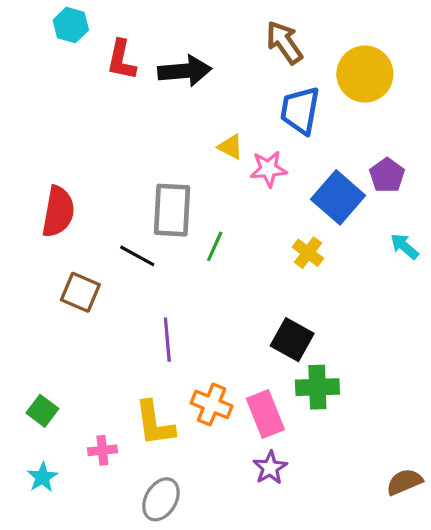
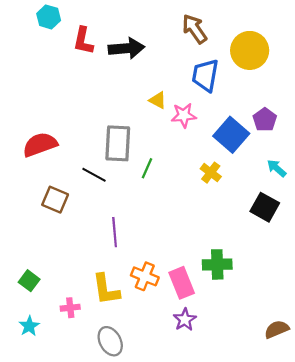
red semicircle: (58, 212) -> (40, 144), turned -120
black square: (292, 340) -> (265, 207), moved
gray ellipse: (161, 499) -> (110, 341), turned -60

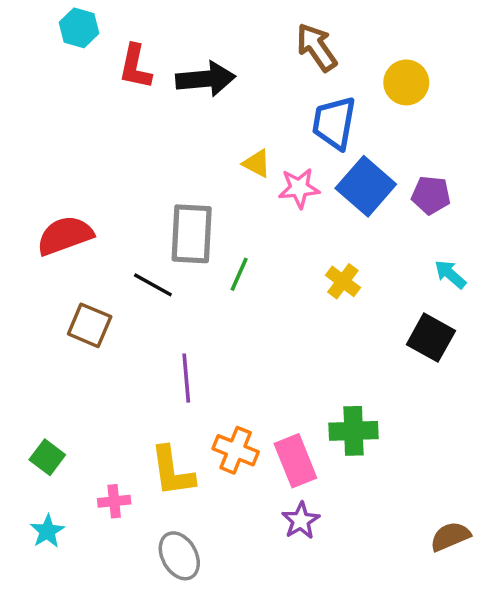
yellow circle: (250, 50) -> (406, 82), size x0.7
purple pentagon: (265, 120) -> (431, 195), turned -30
blue square: (231, 135) -> (366, 186), moved

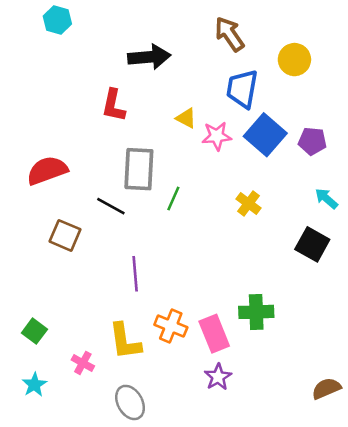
red L-shape: (135, 67) -> (113, 105), moved
pink cross: (114, 501) -> (83, 363), turned 35

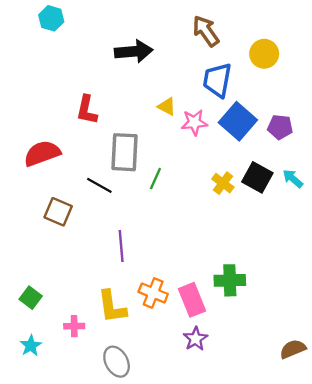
red L-shape: (113, 105) -> (87, 110), moved
black square: (312, 244) -> (257, 177), moved
pink cross: (83, 363) -> (74, 326), turned -30

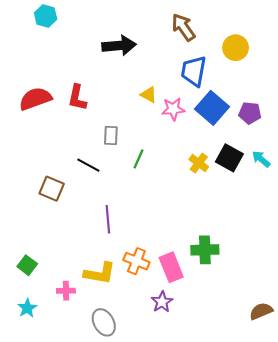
gray rectangle: (125, 152) -> (111, 135), size x0.6
red semicircle: (42, 153) -> (35, 99), moved
yellow L-shape: (112, 307) -> (100, 273), turned -72
purple star: (195, 339) -> (162, 302), moved

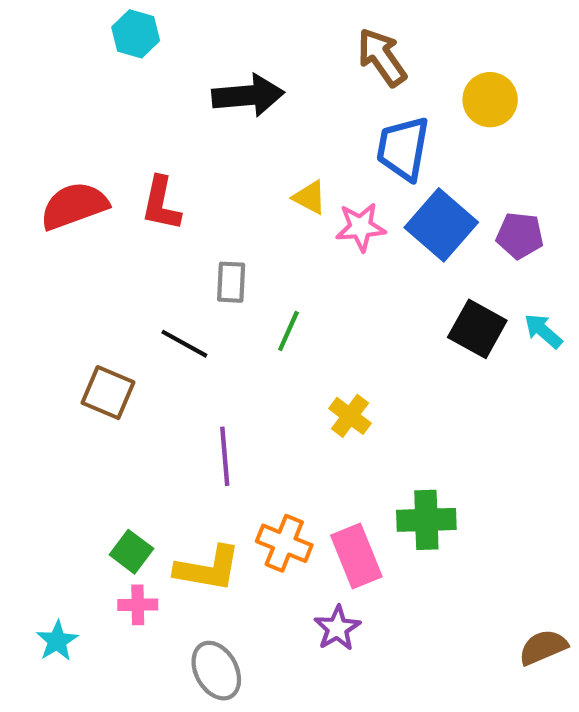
cyan hexagon: (46, 16) -> (136, 34), moved
yellow cross: (199, 163) -> (350, 416), moved
green square: (27, 265) -> (131, 552), moved

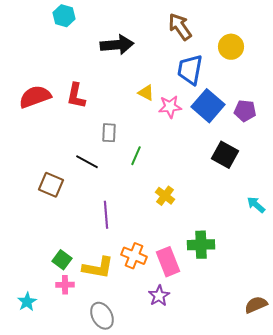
cyan arrow: (543, 331) -> (256, 205), moved

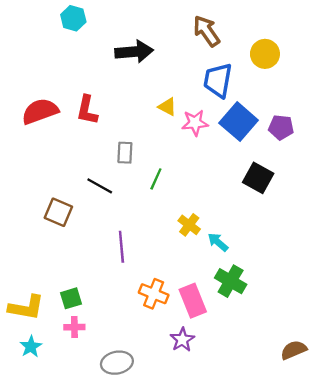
cyan arrow: (256, 205) -> (218, 242), moved
green cross: (201, 245) -> (231, 281), turned 32
green square: (62, 260) -> (71, 298), turned 36
yellow L-shape: (98, 268) -> (26, 308), moved
gray ellipse: (102, 316) -> (117, 363), turned -72

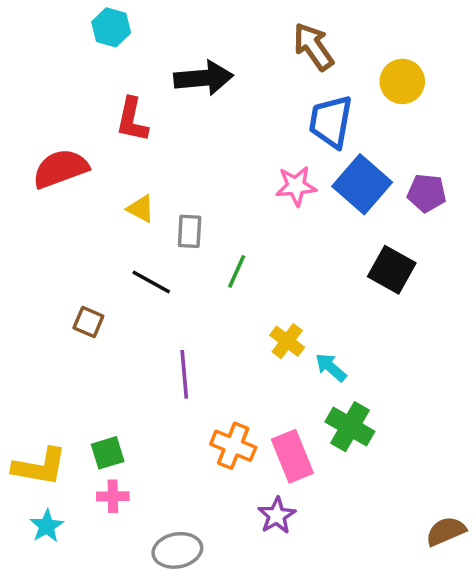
yellow triangle: (167, 107) -> (141, 209), moved
red L-shape: (87, 110) -> (132, 120), moved
brown square: (58, 212) -> (88, 322), size x0.7

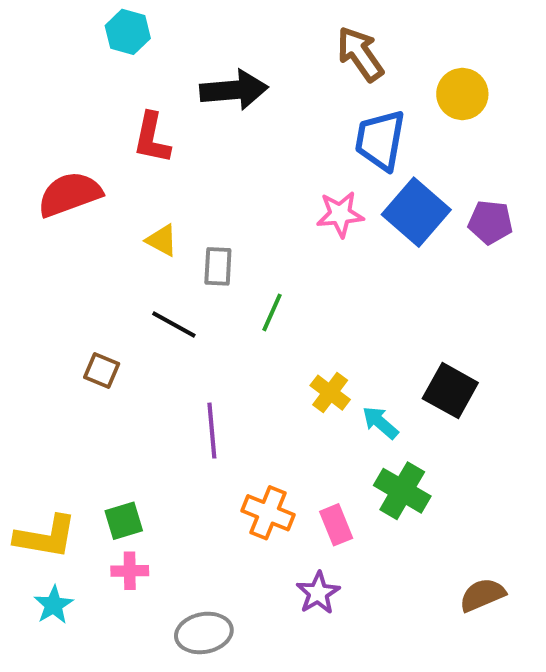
black square: (392, 270) -> (450, 391), moved
pink rectangle: (292, 456) -> (336, 525), size x0.7
brown semicircle: (446, 531) -> (482, 595), moved

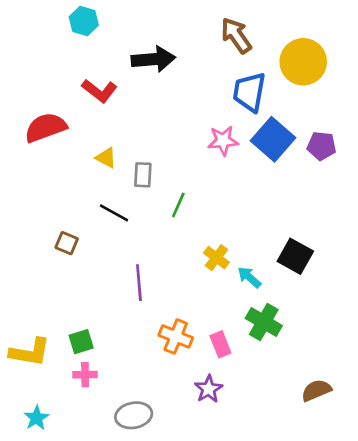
yellow circle: (462, 94) -> (303, 62), size x1.4
red L-shape: (152, 138) -> (99, 91), turned -64
cyan star: (54, 605) -> (36, 418), moved

